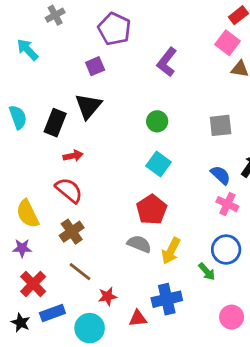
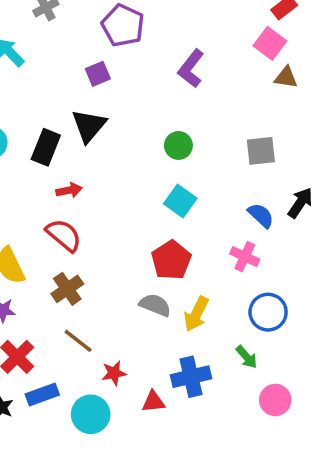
pink cross: (227, 204) -> (245, 257), moved
green arrow: (207, 272) -> (247, 357), moved

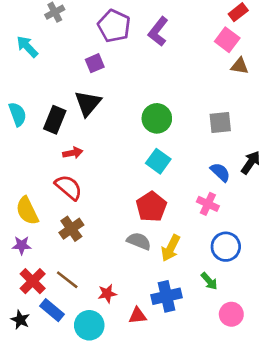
purple L-shape: (191, 68) -> (158, 31), moved
green circle: (178, 145) -> (157, 118), size x1.4
brown line: (78, 341) -> (67, 280), moved
blue rectangle: (42, 395) -> (52, 310), turned 60

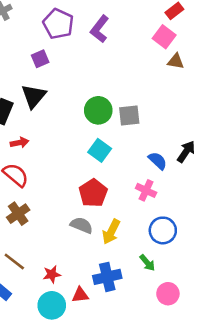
gray square: (220, 123) -> (129, 116), moved
cyan circle: (89, 325) -> (52, 305), moved

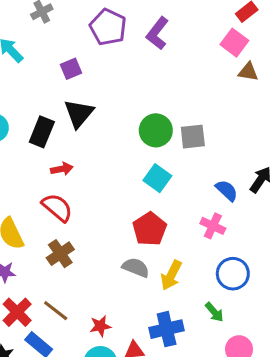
purple square: (40, 59) -> (71, 69), moved

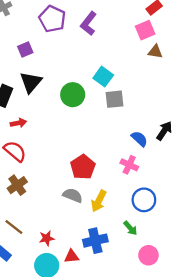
pink square: (234, 43) -> (145, 30), turned 30
green circle: (156, 130) -> (73, 95), moved
cyan square: (157, 178) -> (103, 77), moved

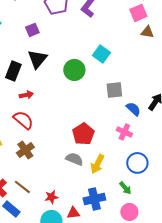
gray square: (115, 99) -> (114, 90), moved
pink circle: (148, 255) -> (129, 212), moved

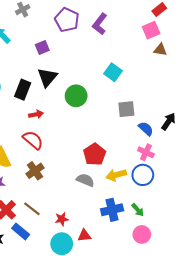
green circle: (74, 70) -> (76, 96), moved
pink cross: (124, 132) -> (146, 152), moved
blue circle: (137, 163) -> (143, 175), moved
yellow arrow: (97, 164) -> (116, 175), moved, turned 48
blue cross: (94, 199) -> (112, 210), moved

